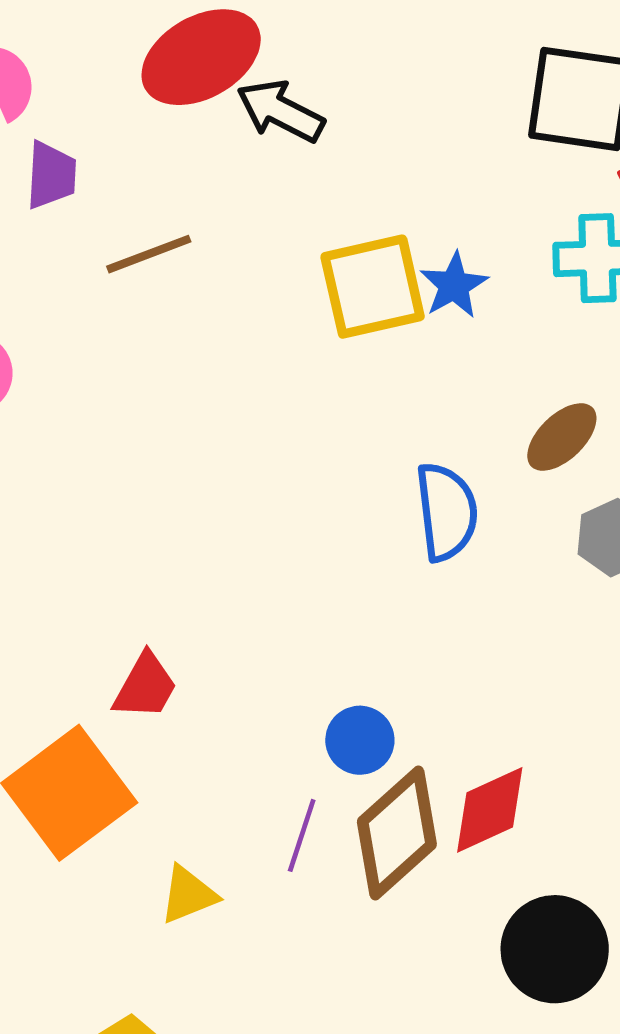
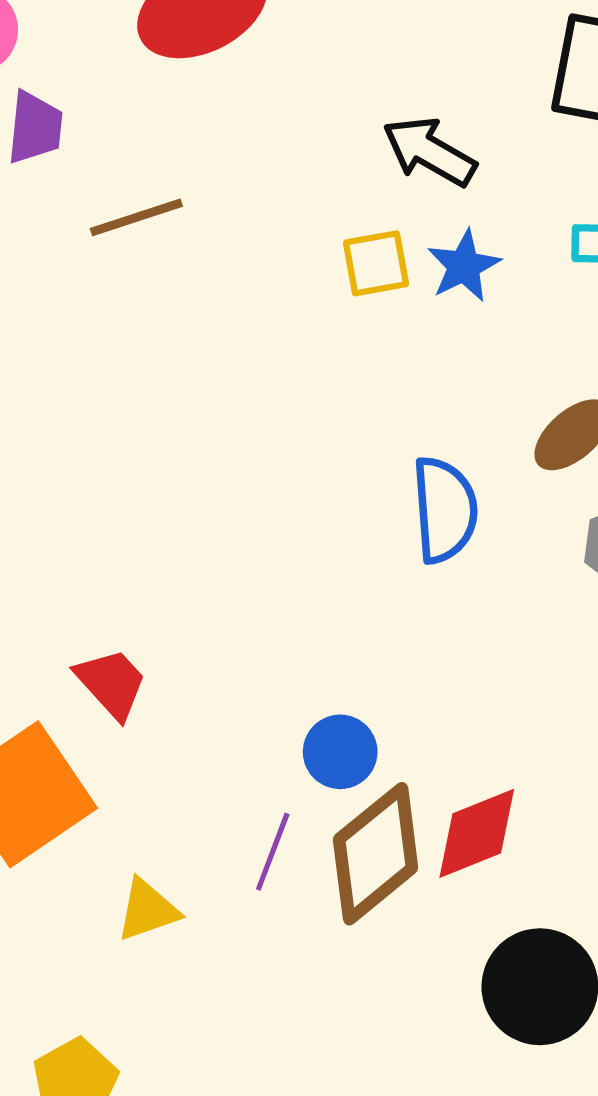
black arrow: (280, 111) -> (429, 152), moved
yellow square: (373, 287) -> (376, 263), size x0.6
red trapezoid: (145, 686) -> (111, 683), turned -74

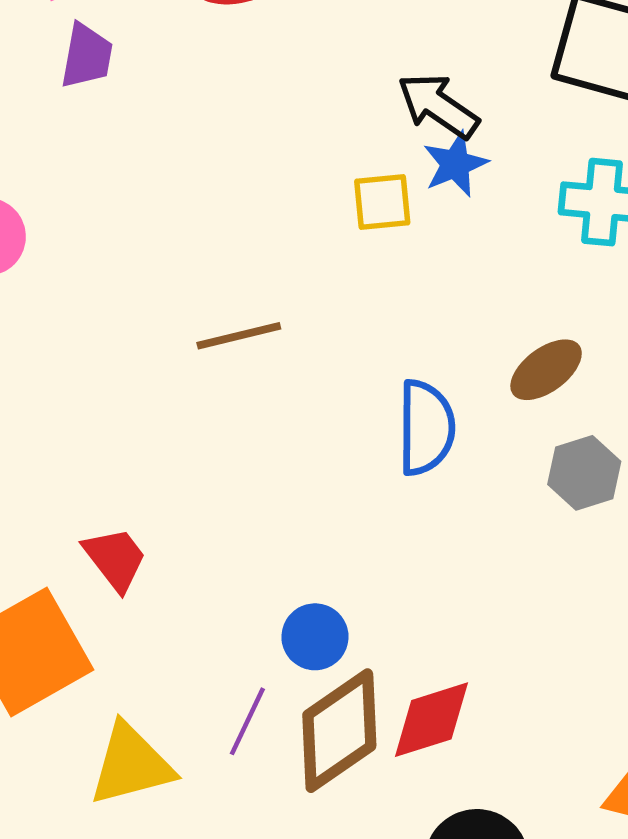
brown line: (136, 217) -> (239, 336), moved
blue star: (464, 266) -> (455, 164), moved
yellow triangle: (148, 910) -> (131, 765), size x1.5

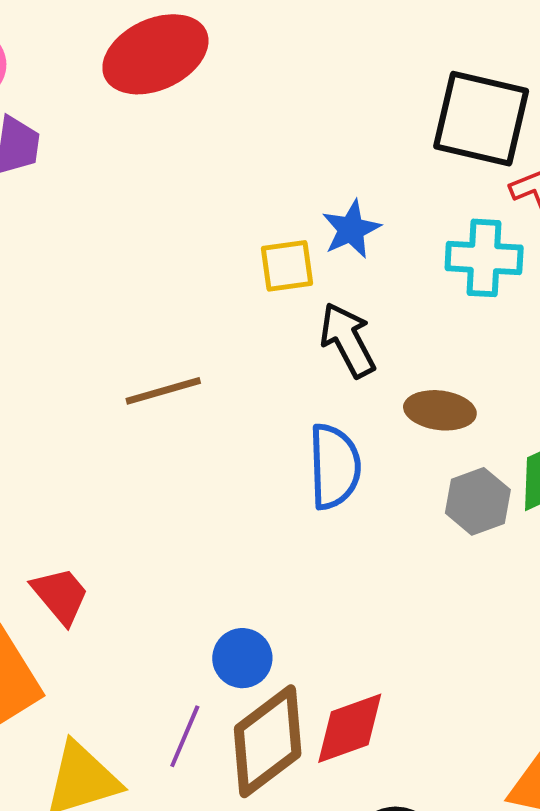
black arrow: (438, 106) -> (348, 340), moved, turned 30
brown ellipse: (546, 370) -> (440, 410), turned 46

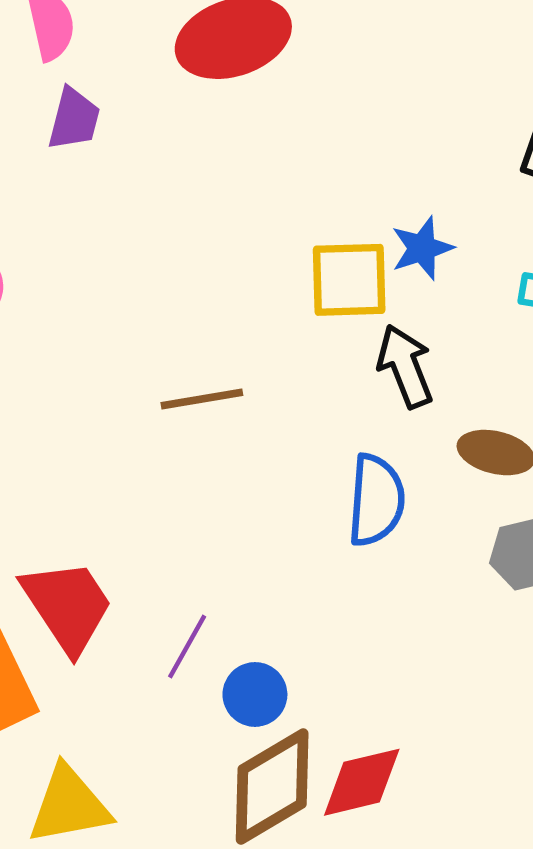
yellow square: (287, 266) -> (349, 280), size x1.4
red trapezoid: (60, 595) -> (67, 606), size x1.5
purple line: (185, 736) -> (187, 646), moved

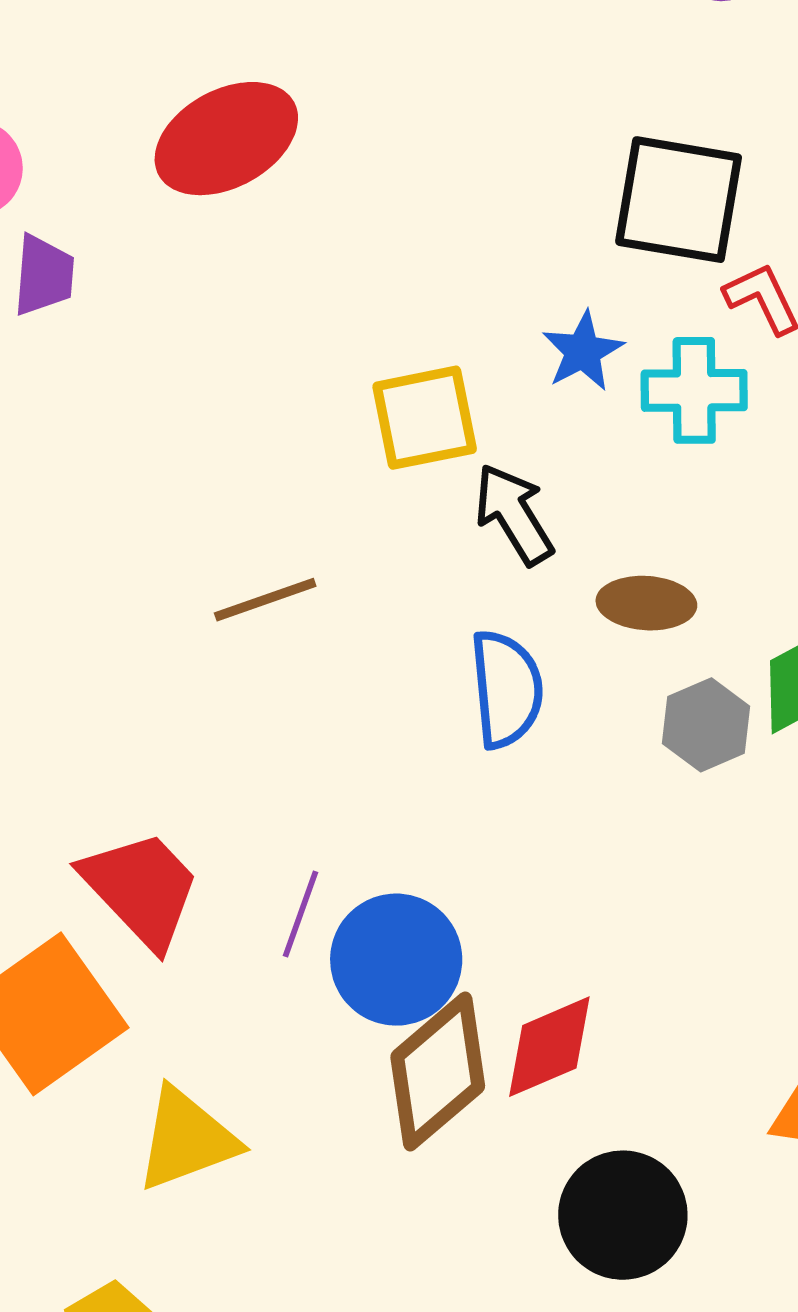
blue star: (422, 248) -> (583, 351), moved
blue circle: (255, 694) -> (396, 960), size x1.6

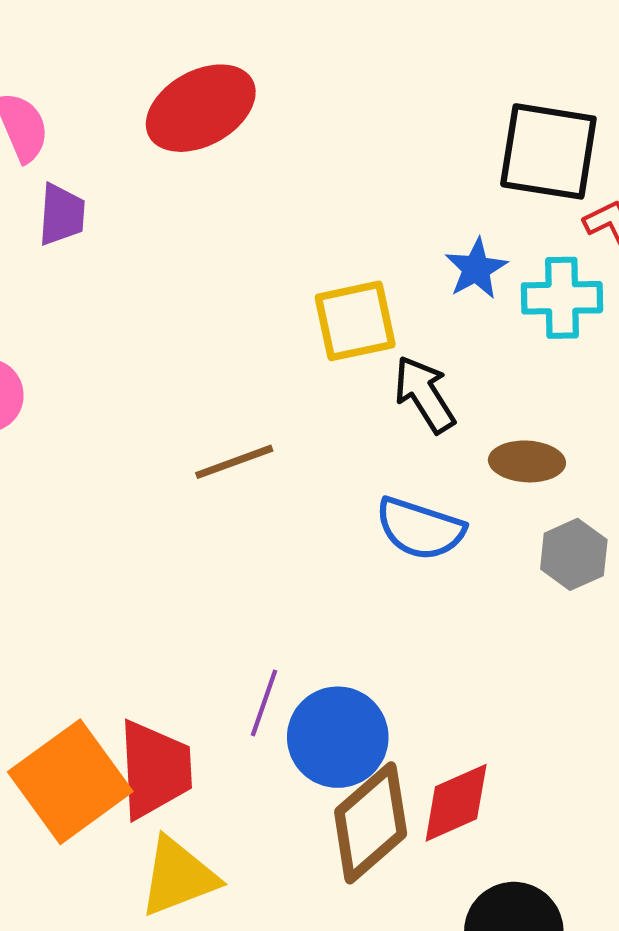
blue semicircle: (506, 689) -> (420, 529), turned 114
red trapezoid: (141, 889) -> (155, 769), moved, turned 41

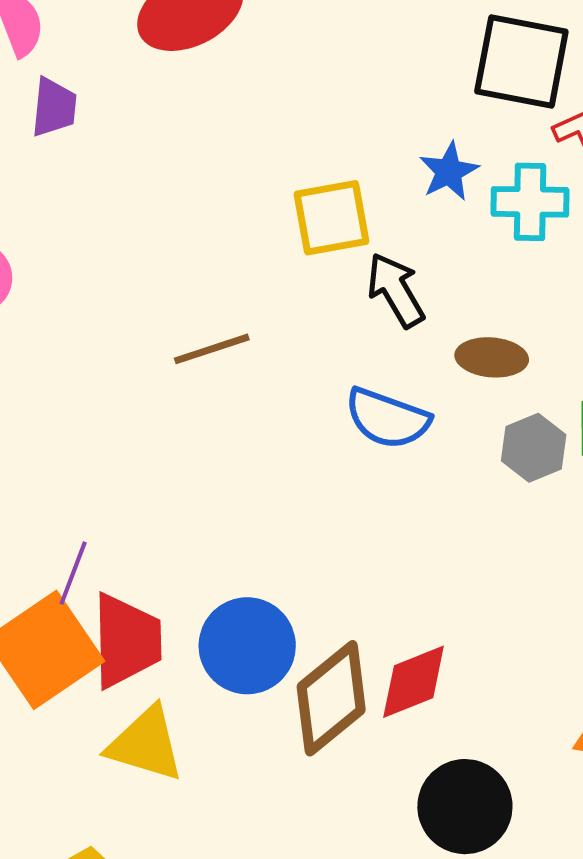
purple line: (264, 703) -> (73, 573), moved
blue circle: (338, 737) -> (247, 646), moved
yellow triangle: (178, 877) -> (146, 744), turned 36

